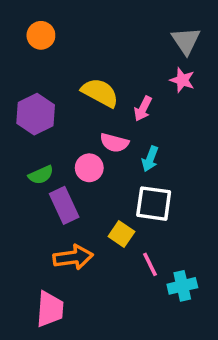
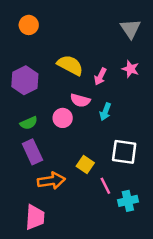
pink star: (182, 80) -> (130, 69), moved
white square: (154, 204) -> (124, 152), moved
purple rectangle: (64, 205) -> (32, 152), moved

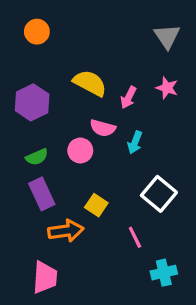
white square: (124, 152) -> (159, 194), turned 32
yellow square: (85, 164) -> (96, 205), moved
cyan cross: (128, 201) -> (164, 273), moved

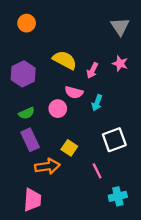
white square: (159, 194) -> (114, 140), turned 30

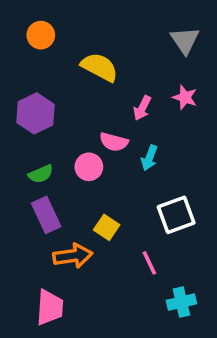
yellow semicircle: (65, 60) -> (100, 67), moved

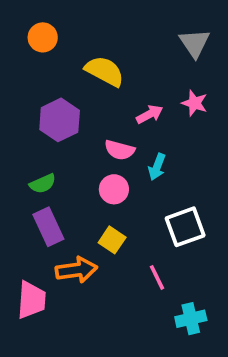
pink arrow: (142, 108) -> (150, 114), turned -145
purple hexagon: (35, 113) -> (60, 120), moved
pink circle: (89, 167) -> (114, 189), moved
pink trapezoid: (50, 307) -> (31, 300), moved

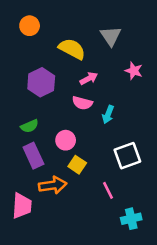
gray triangle: (195, 43) -> (111, 36), moved
pink arrow: (150, 114) -> (89, 78), moved
pink circle: (114, 189) -> (66, 140), moved

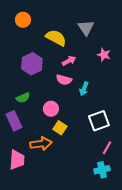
purple rectangle: (33, 156) -> (14, 121), moved
pink line: (108, 190) -> (107, 148), moved, turned 56

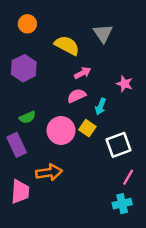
pink star: (104, 55) -> (125, 84), moved
purple hexagon: (32, 64) -> (24, 68), moved
pink semicircle: (64, 80) -> (77, 96), turned 140
pink circle: (51, 109) -> (61, 130), size x1.5
yellow square: (60, 128) -> (87, 128), moved

